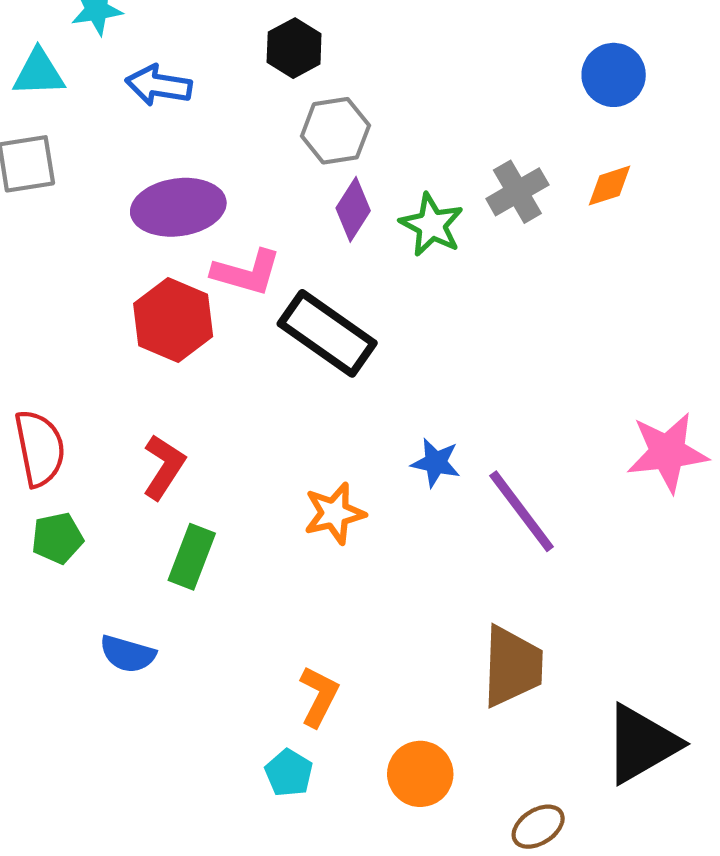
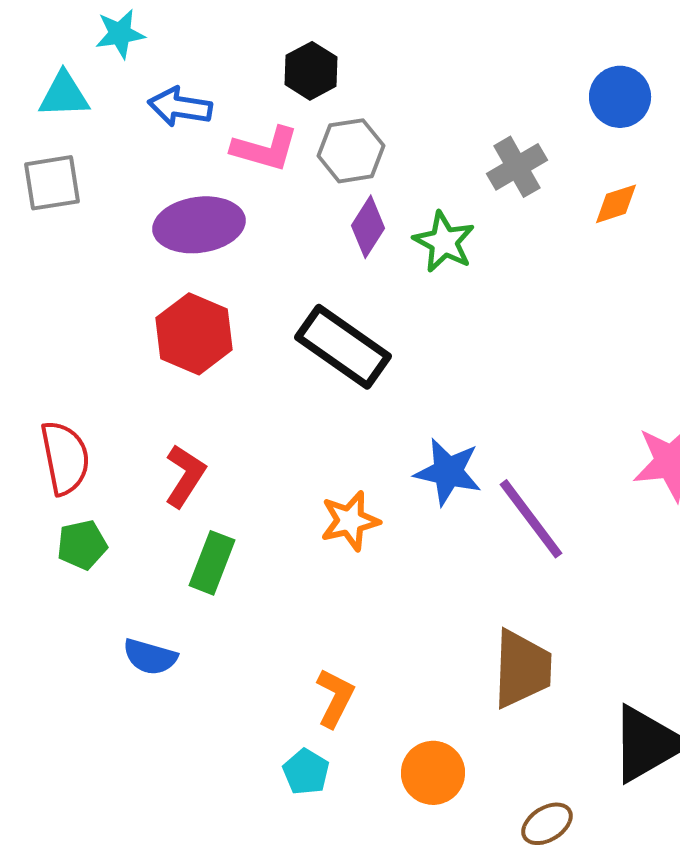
gray cross: (517, 192) -> (517, 167), moved
pink L-shape: (247, 272) -> (265, 149), moved
blue star: (436, 463) -> (448, 472), size x1.4

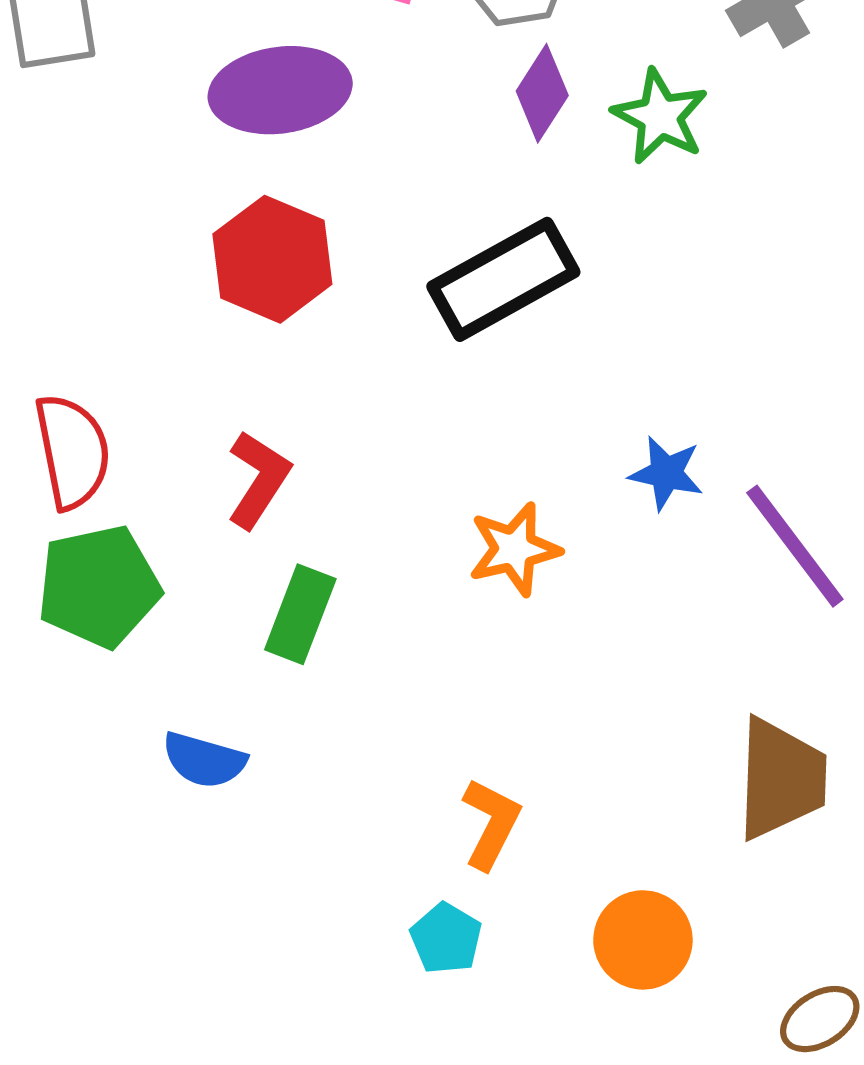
black rectangle: (343, 347) -> (503, 279), turned -64
blue star: (448, 472) -> (666, 473), size x0.7
green pentagon: (82, 545) -> (99, 586), size x1.6

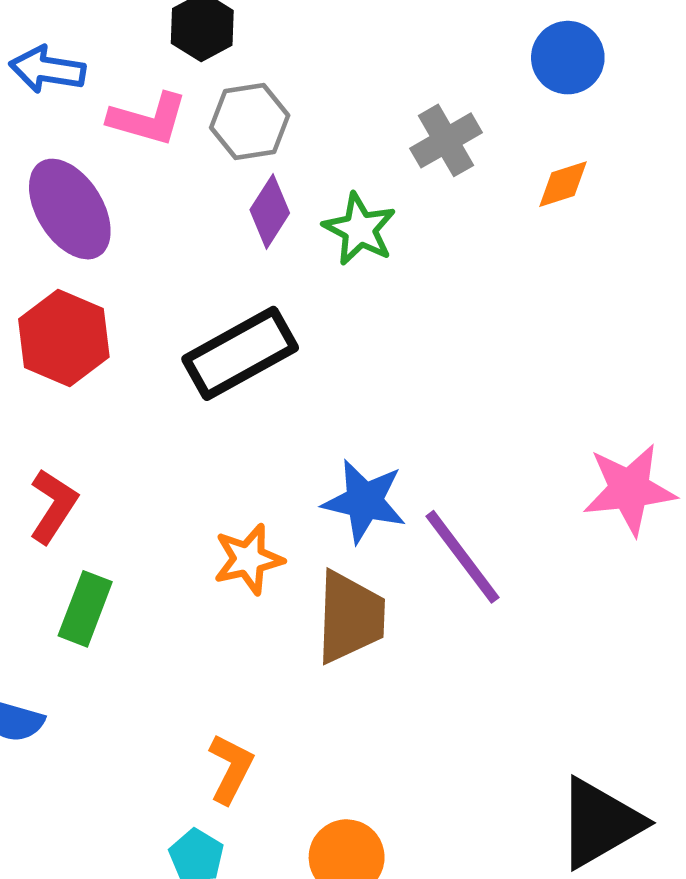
purple ellipse: (280, 90) -> (70, 209), turned 66
blue star: (666, 473) -> (364, 501), size x1.5
brown trapezoid: (781, 779) -> (350, 617), moved

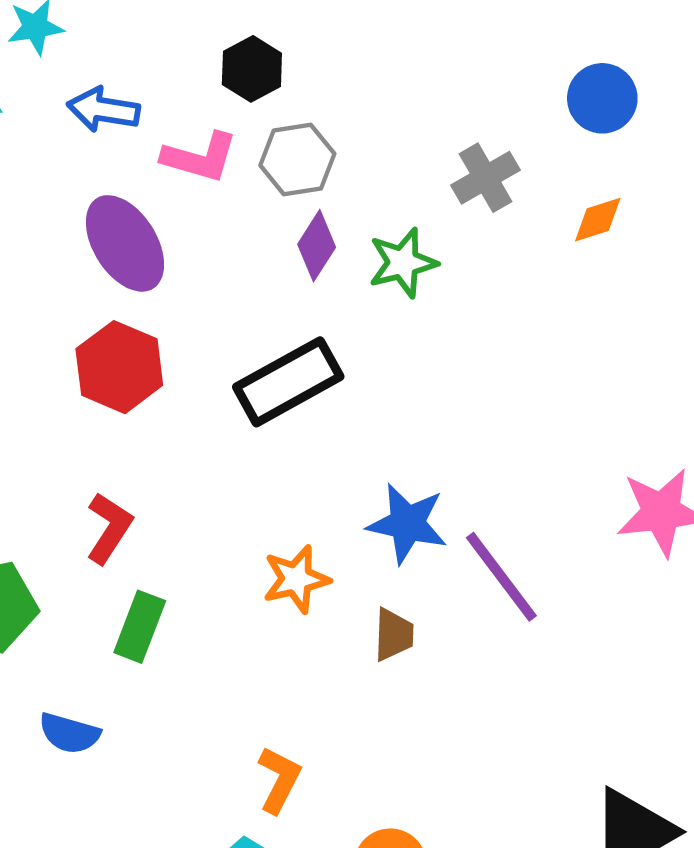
green star: (360, 229) -> (403, 263), turned 30
brown trapezoid: (350, 617) -> (394, 635), size x0.6

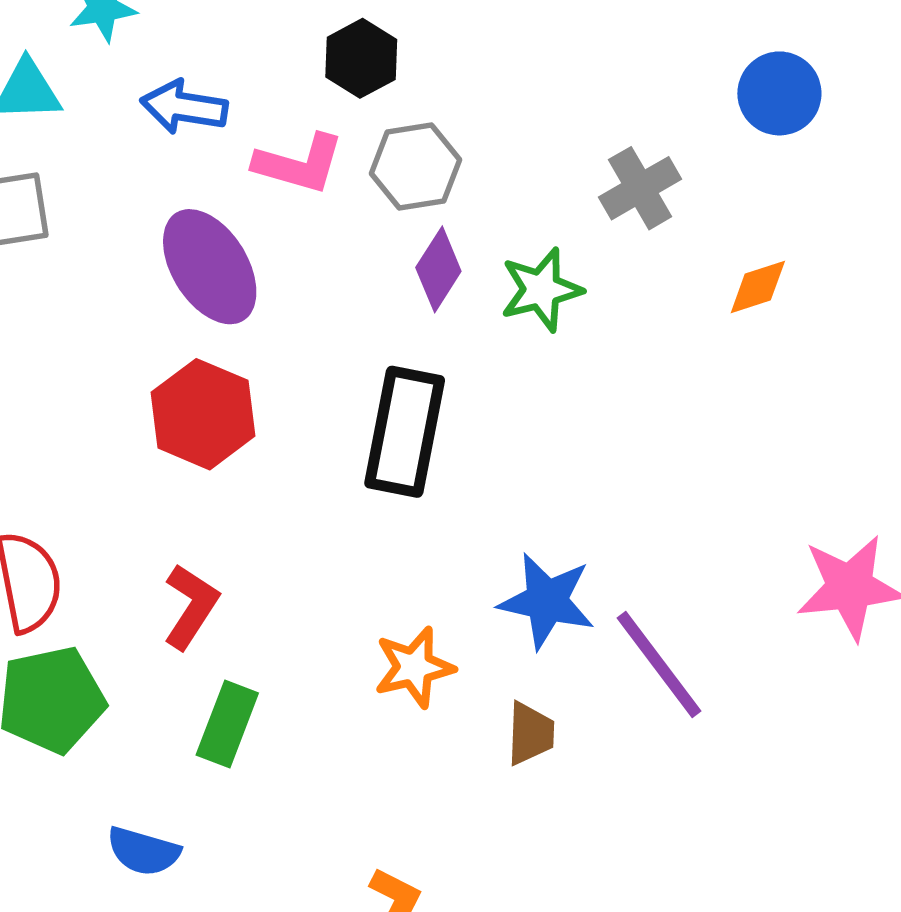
orange diamond: (598, 220) -> (758, 287), moved
black rectangle: (288, 382) -> (405, 432), turned -50

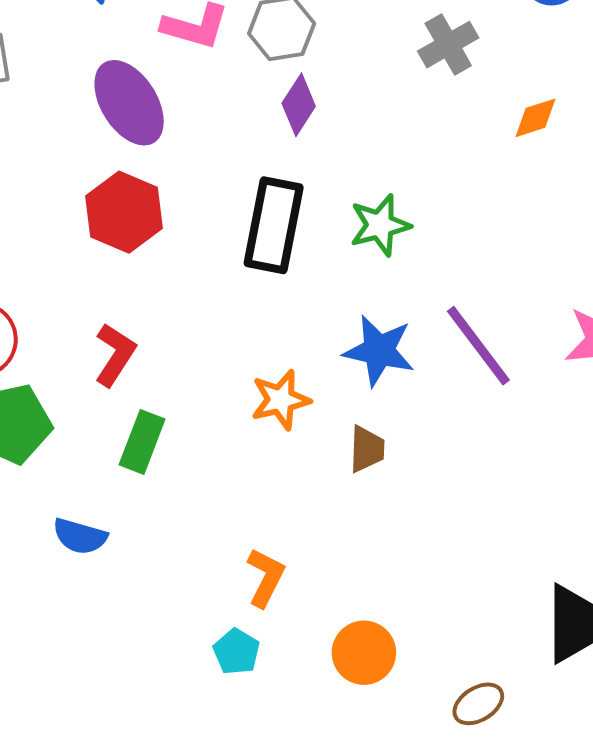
green star: (541, 290) -> (380, 225), moved
purple line: (659, 665) -> (478, 346), moved

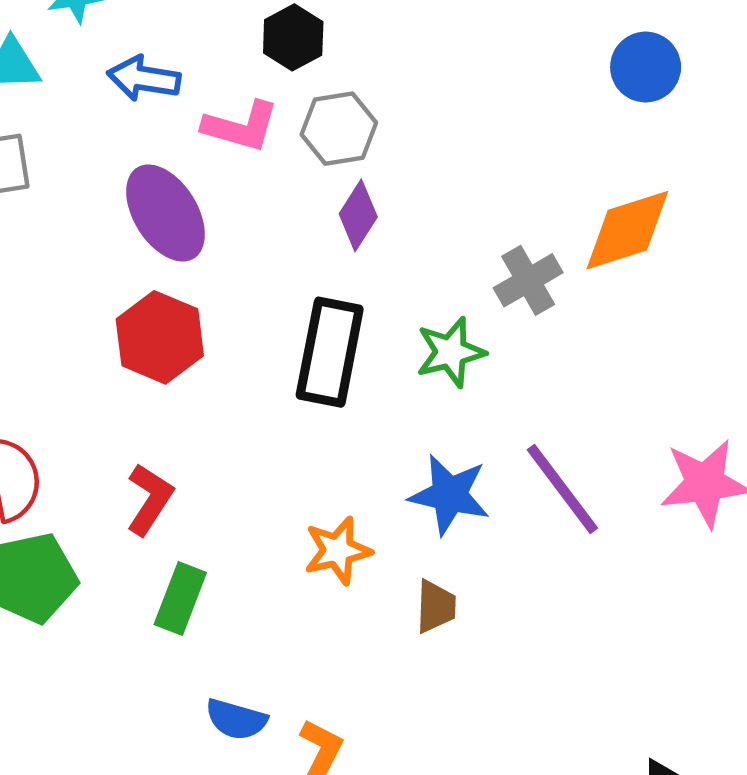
gray cross: (448, 45) -> (528, 280), moved
orange diamond: (536, 118) -> (627, 230), size x1.8
blue semicircle: (80, 536) -> (236, 719), moved

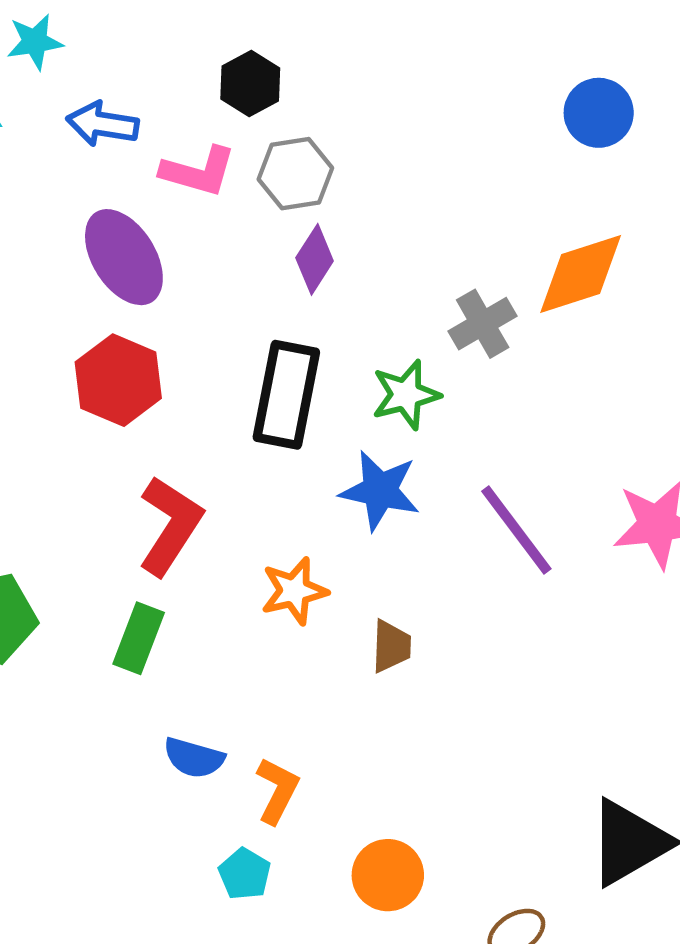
blue star: (449, 495) -> (380, 491), moved
red L-shape: (150, 499) -> (170, 526), moved, size x1.4

